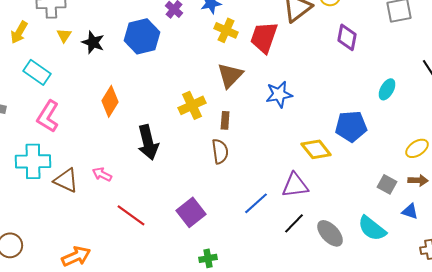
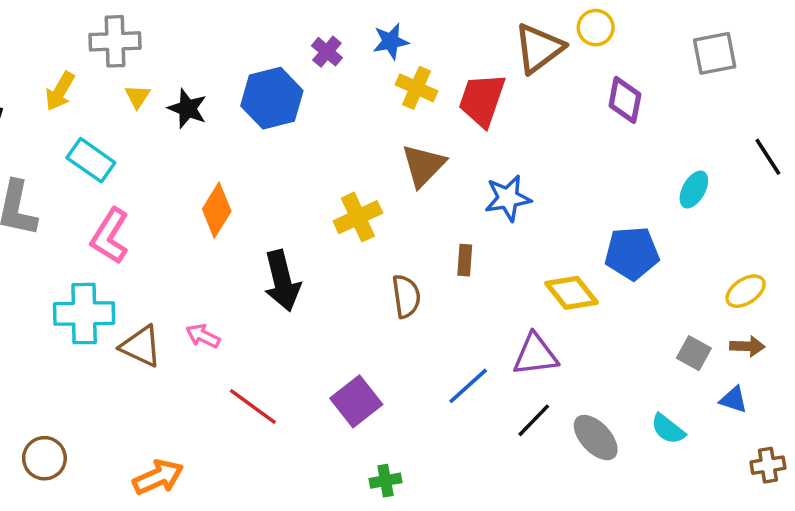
brown rectangle: (225, 120) -> (465, 260), moved
cyan semicircle: (372, 228) -> (668, 429), size x0.7

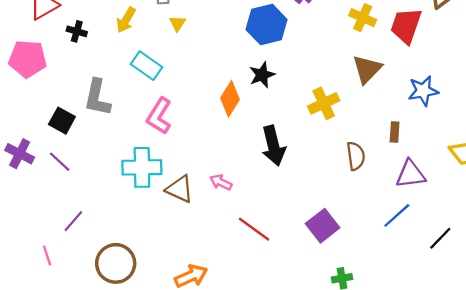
black star: (187, 109) -> (262, 75), moved, turned 30
purple triangle: (535, 355) -> (411, 174), moved
brown circle: (44, 458) -> (116, 263), size x1.4

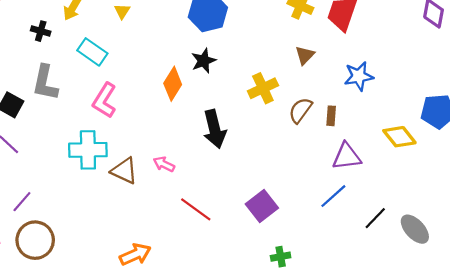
black cross: (77, 31) -> (41, 31), moved
brown triangle: (367, 69) -> (305, 55), size x0.7
brown semicircle: (356, 156) -> (300, 110), moved, turned -136
brown circle: (116, 263) -> (35, 240), moved

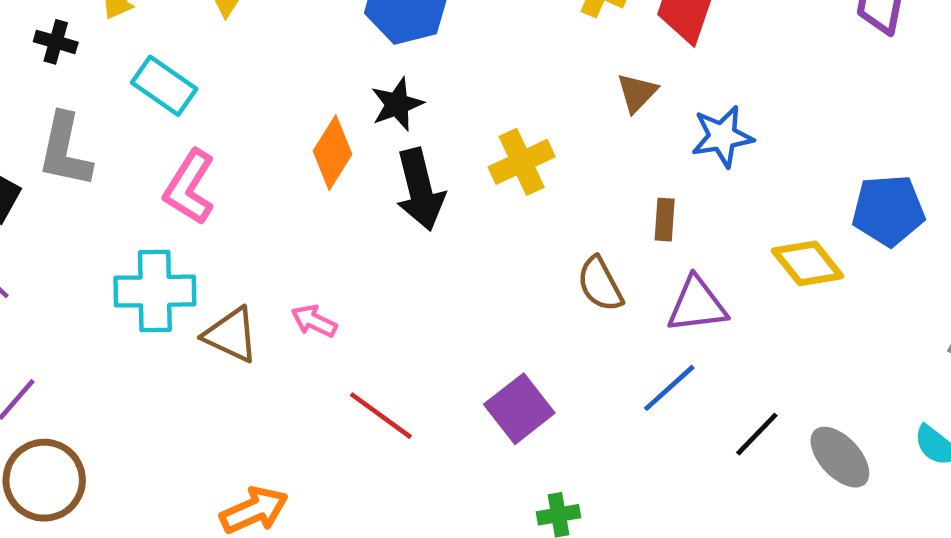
brown triangle: (305, 55) -> (637, 93), moved
brown semicircle: (300, 110) -> (600, 284), moved, turned -64
black arrow: (215, 129) -> (420, 190), moved

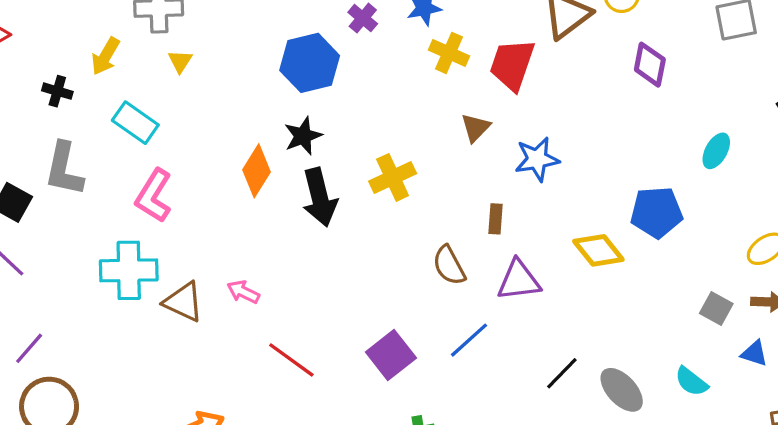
blue line: (669, 388) -> (469, 340), moved

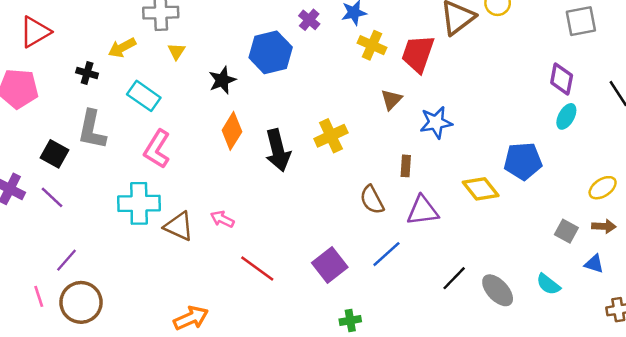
yellow arrow: (105, 56) -> (122, 48), turned 32
purple diamond: (650, 65) -> (562, 79), moved
black star: (303, 136) -> (222, 80), moved

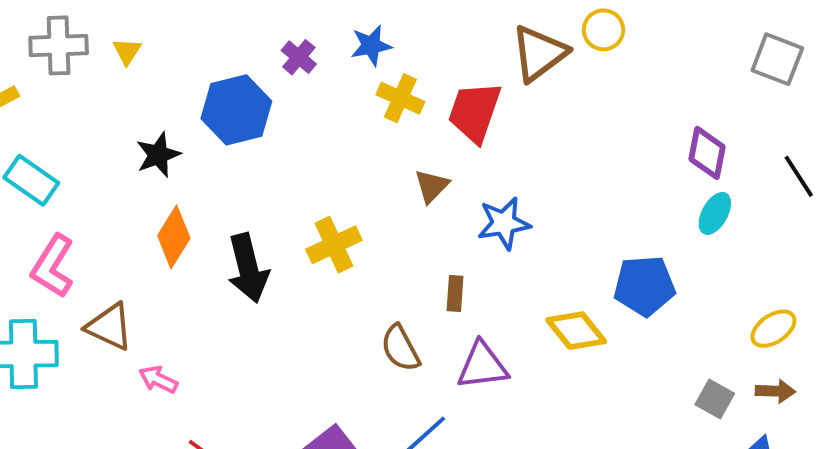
gray square: (581, 21) -> (777, 59), moved, turned 32
yellow triangle: (176, 51) -> (127, 51), moved
brown triangle: (179, 226) -> (109, 327), moved

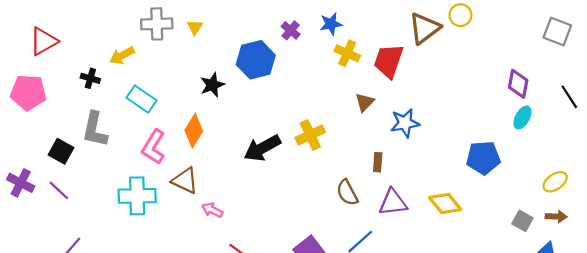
orange diamond: (174, 237) -> (194, 131), moved
black arrow: (248, 268) -> (262, 148), turned 75
yellow diamond: (576, 331) -> (445, 204), moved

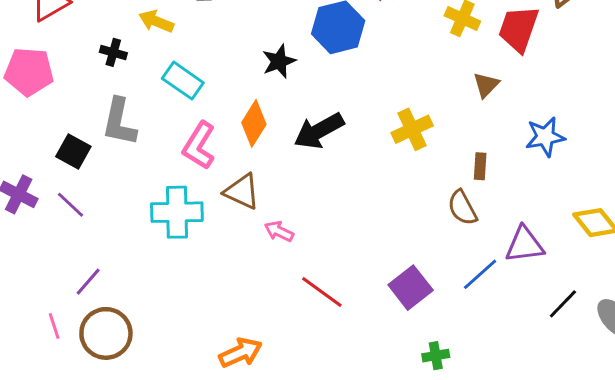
yellow arrow: (122, 55) -> (156, 21), turned 50
blue star: (405, 123) -> (545, 137), moved
black arrow: (262, 148) -> (319, 131), moved
brown rectangle: (378, 162) -> (480, 166), moved
purple triangle: (393, 202) -> (524, 245), moved

